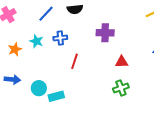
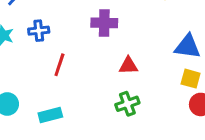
cyan rectangle: (56, 96) -> (50, 115), moved

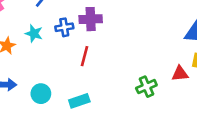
purple cross: (104, 23) -> (91, 19), moved
red triangle: (128, 66) -> (180, 74), moved

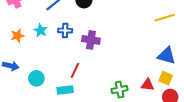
purple cross: (91, 19) -> (91, 40), moved
red line: (85, 56) -> (75, 70), moved

